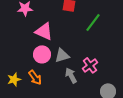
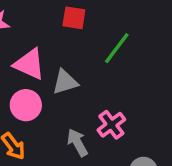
gray triangle: (62, 55) -> (65, 82), moved

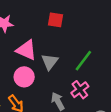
green line: (117, 48) -> (83, 61), moved
gray triangle: (65, 82) -> (50, 62), turned -36

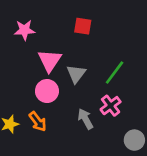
pink triangle: (26, 50) -> (50, 61), turned 40

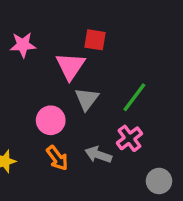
pink triangle: (50, 61) -> (70, 66), moved
gray arrow: (85, 119) -> (98, 155), turned -42
orange arrow: (38, 122) -> (57, 158), moved

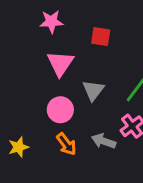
pink star: (23, 45) -> (51, 22), moved
pink triangle: (70, 66) -> (60, 63), moved

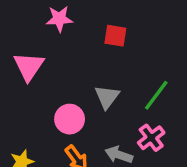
pink triangle: (60, 63) -> (29, 66), moved

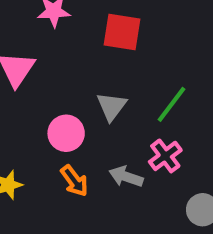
red square: (115, 36) -> (122, 32), size x1.4

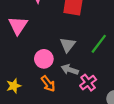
pink cross: (165, 156) -> (88, 83), moved
gray arrow: (126, 177) -> (70, 70), moved

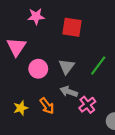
pink circle: (44, 59) -> (38, 69), moved
yellow star: (14, 86) -> (21, 108), moved

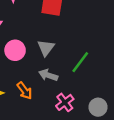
green line: (98, 65) -> (80, 62), moved
pink cross: (87, 105) -> (65, 102), moved

